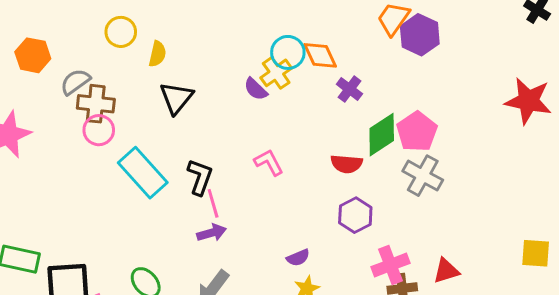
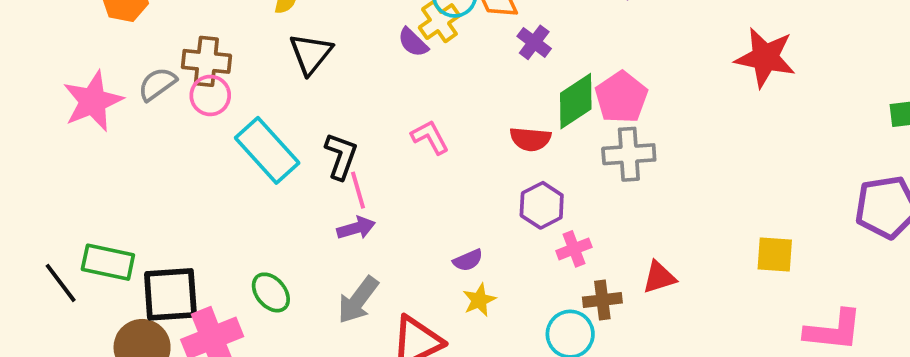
gray semicircle: (75, 82) -> (157, 84), moved
gray cross: (423, 176) -> (629, 154), turned -33
pink cross: (390, 265) -> (574, 249), moved, size x0.7

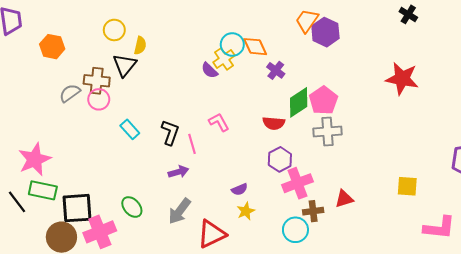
black triangle: (311, 54) -> (125, 65), moved
pink star: (93, 101) -> (35, 159), moved
cyan rectangle: (267, 150) -> (130, 129), size x0.6
pink line: (358, 190) -> (192, 144), moved
pink cross: (574, 249) -> (298, 183), size x1.6

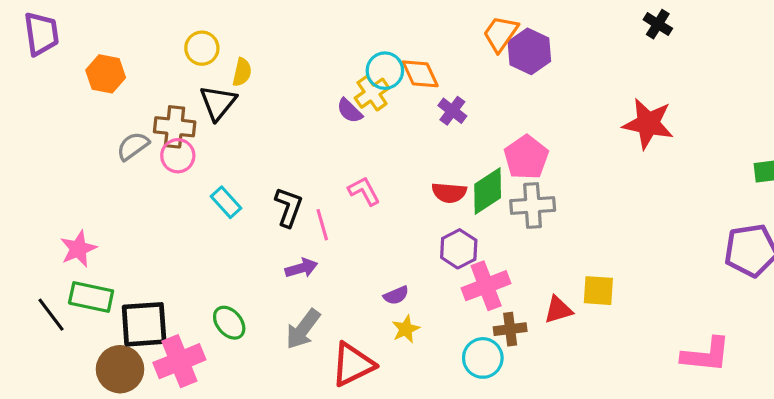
green diamond: (299, 102) -> (488, 191), moved
pink star: (35, 159) -> (78, 249), size x0.7
yellow square: (407, 186) -> (598, 291), moved

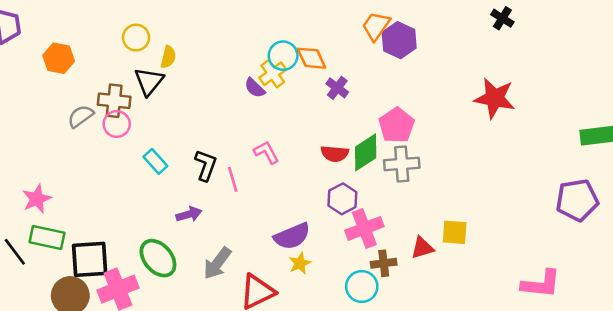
purple arrow: (301, 268) -> (189, 214), moved
purple semicircle: (396, 295) -> (292, 236), size x1.8
green ellipse: (229, 323) -> (158, 258), size x1.4

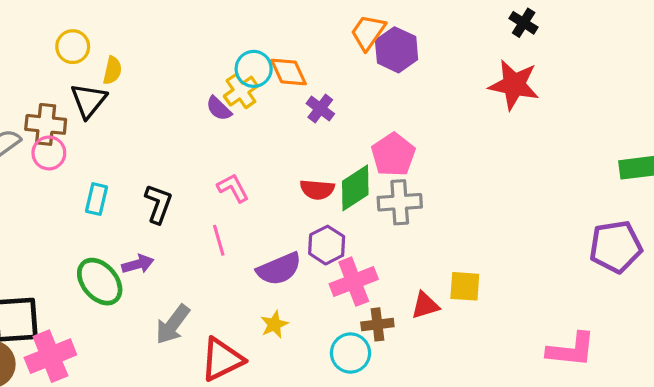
red star: (495, 98) -> (514, 85), moved
cyan rectangle: (155, 161) -> (96, 199), turned 55
pink line: (233, 179) -> (219, 240), moved
purple semicircle: (292, 236) -> (279, 269), moved
green ellipse: (158, 258) -> (100, 282), moved

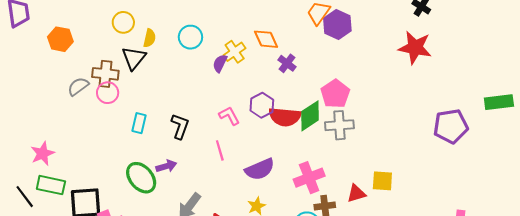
cyan circle: (254, 69) -> (190, 37), moved
purple semicircle: (219, 109) -> (220, 63), turned 72
red semicircle: (317, 189) -> (285, 117), size x1.4
purple hexagon: (327, 245) -> (262, 105), moved
purple pentagon: (616, 247) -> (451, 126), moved

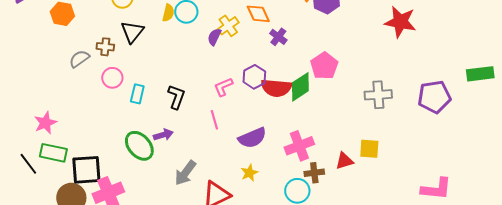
yellow semicircle: (150, 38) -> (168, 13), moved
brown cross: (105, 74) -> (105, 47), size x0.7
pink circle: (108, 93) -> (112, 78), moved
pink L-shape: (229, 116) -> (223, 87), turned -85
gray cross: (339, 125) -> (378, 95), moved

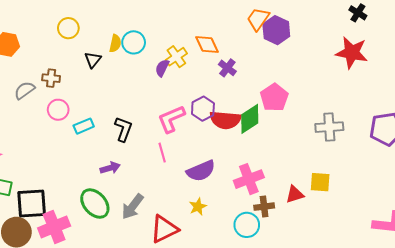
black triangle: (132, 32) -> (93, 60), moved, size x0.7
pink L-shape: (223, 87) -> (171, 119), size x1.4
cyan rectangle: (137, 94) -> (84, 126), turned 54
green ellipse: (139, 146) -> (95, 204), moved

